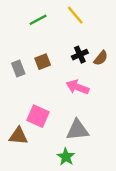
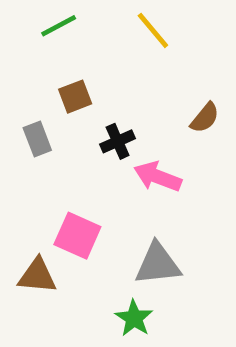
green line: (38, 20) -> (59, 26), moved
black cross: (80, 55) -> (118, 141), moved
brown square: (43, 62) -> (75, 97), moved

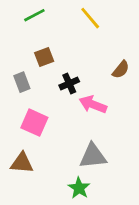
pink square: (77, 236) -> (34, 123), moved

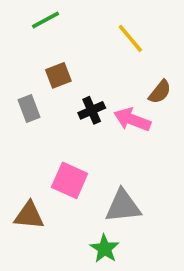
yellow line: (90, 18) -> (130, 38), moved
pink arrow: (93, 104) -> (132, 120), moved
pink square: (34, 123) -> (70, 180), moved

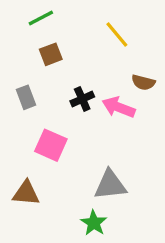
brown square: (58, 75) -> (51, 54), moved
brown semicircle: (160, 92) -> (143, 82), turned 65
pink square: (70, 180) -> (51, 145), moved

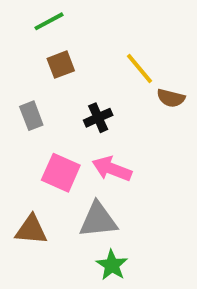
yellow line: (117, 35) -> (139, 69), moved
pink arrow: (119, 107) -> (112, 169), moved
gray triangle: (110, 185) -> (98, 220), moved

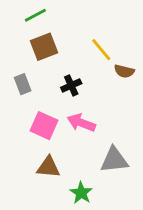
brown square: (61, 65) -> (44, 47), size x1.4
gray triangle: (98, 220) -> (114, 160), moved
brown triangle: (31, 230) -> (48, 167), moved

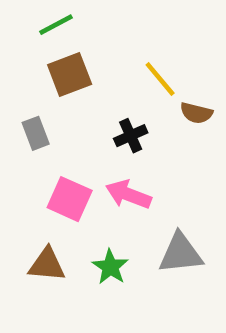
black cross: (71, 85) -> (131, 136), moved
brown triangle: (48, 167) -> (47, 265), moved
green star: (81, 193) -> (110, 267), moved

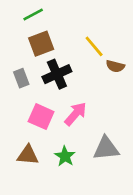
black cross: (131, 136) -> (57, 74), moved, size x1.5
pink arrow: (128, 194) -> (76, 114), turned 110

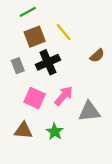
yellow line: (94, 46) -> (64, 32), moved
brown semicircle: (115, 66) -> (97, 56), turned -56
gray triangle: (106, 148) -> (89, 111), moved

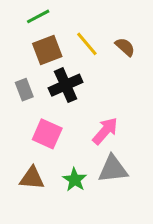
brown semicircle: (97, 56) -> (125, 47), moved, turned -96
pink arrow: (64, 96) -> (105, 131), moved
gray triangle: (89, 111) -> (113, 169), moved

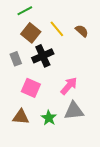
brown square: (47, 50) -> (31, 33), turned -30

